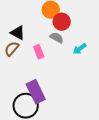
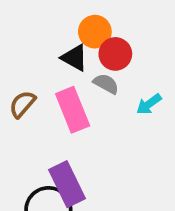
black triangle: (18, 33) -> (74, 58), moved
pink rectangle: (39, 52) -> (73, 110), size x1.6

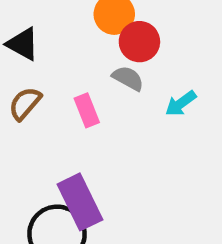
black triangle: (74, 58) -> (23, 44), moved
pink rectangle: (73, 110) -> (87, 110), size x0.6

